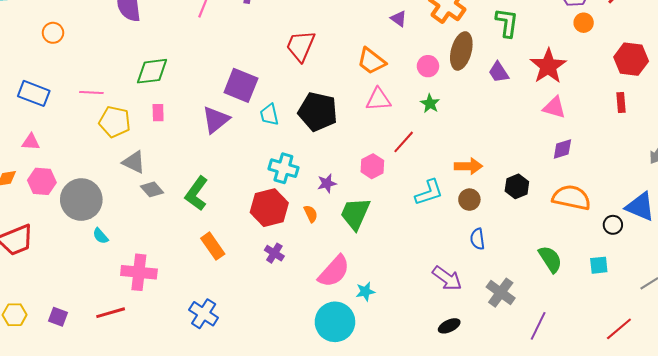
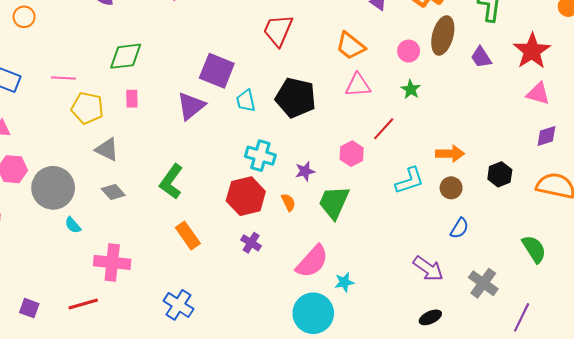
gray diamond: (152, 189) -> (113, 192), moved
blue semicircle: (477, 239) -> (459, 228), turned -140

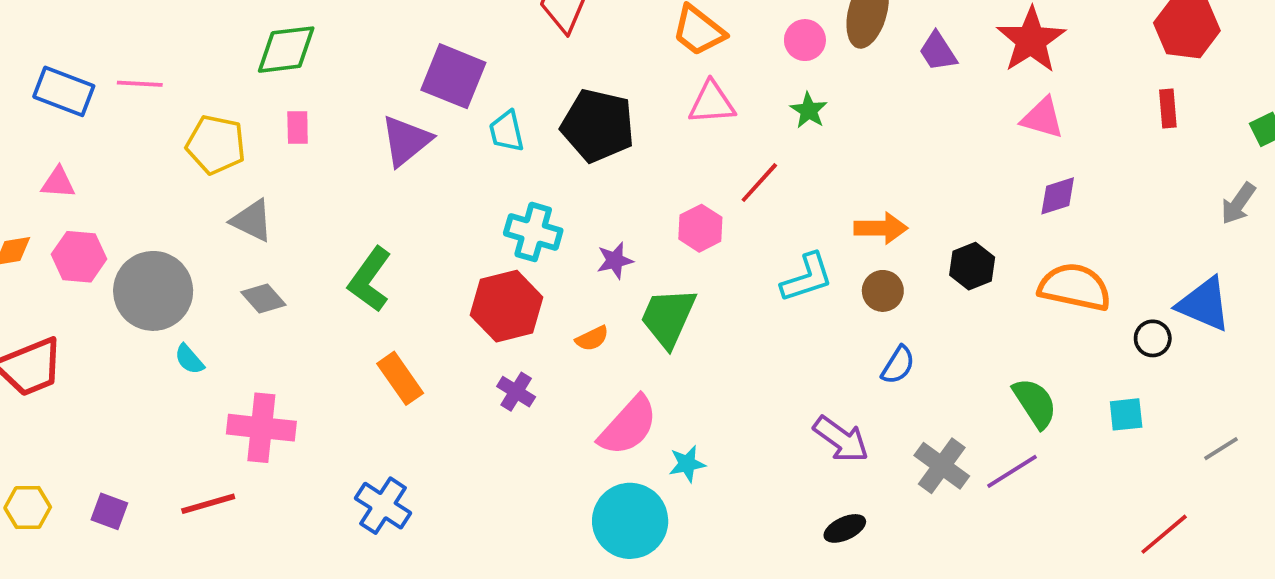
pink line: (63, 78) -> (140, 84), moved
orange semicircle: (288, 202) -> (592, 338), moved, turned 90
purple line: (522, 317) -> (1012, 471), moved, turned 32

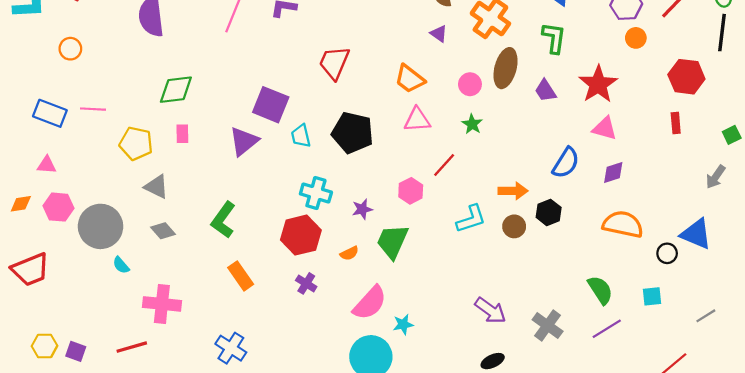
black hexagon: (972, 266) -> (549, 212), moved
blue semicircle: (898, 365) -> (566, 163), moved, size x1.4
purple line: (1012, 471) -> (607, 329), moved
yellow hexagon: (28, 508) -> (45, 346), moved

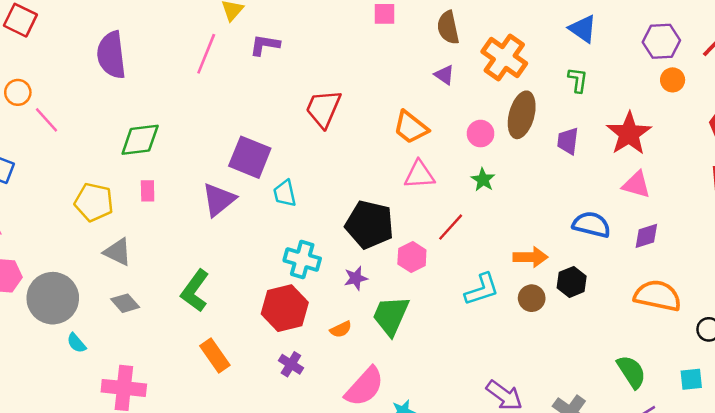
green L-shape: (554, 38) -> (578, 80), size x0.7
purple trapezoid: (545, 91) -> (568, 141), turned 40
pink line: (93, 109) -> (47, 120), moved, turned 45
black pentagon: (353, 133) -> (370, 225), moved
blue semicircle: (566, 163) -> (592, 225), turned -108

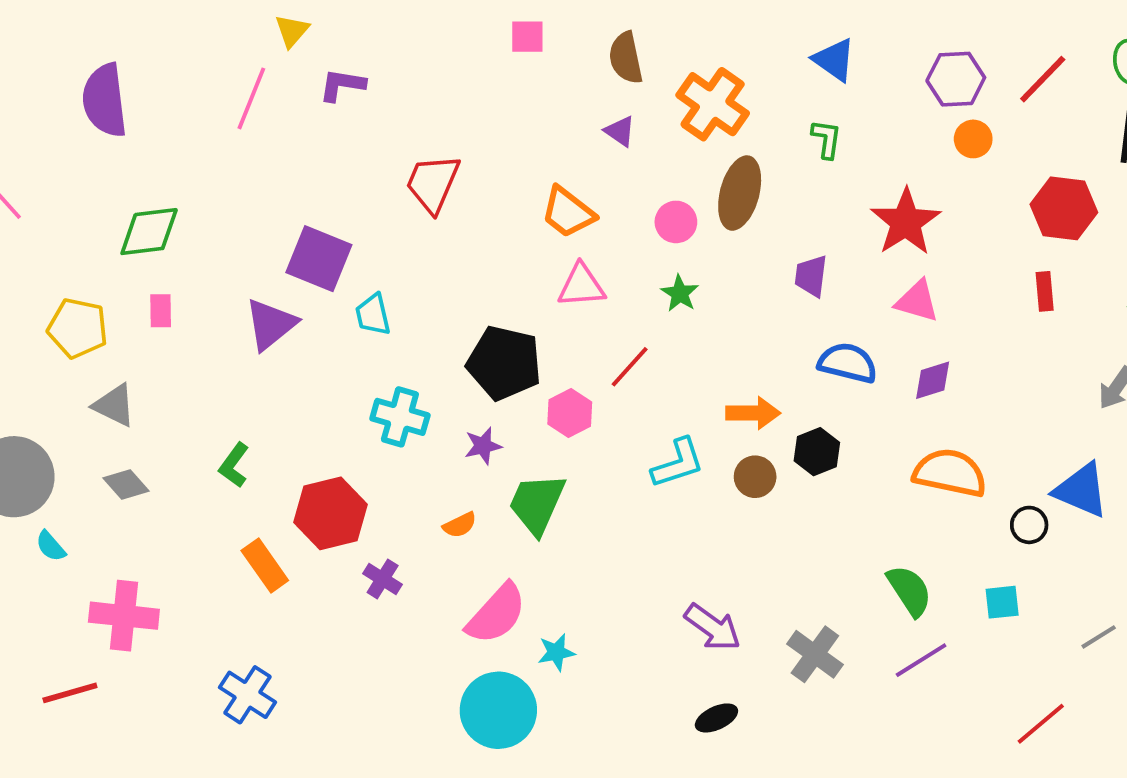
purple trapezoid: (568, 141) -> (811, 276), moved
green L-shape: (195, 291) -> (234, 465), size x0.7
red hexagon: (285, 308) -> (330, 513), moved

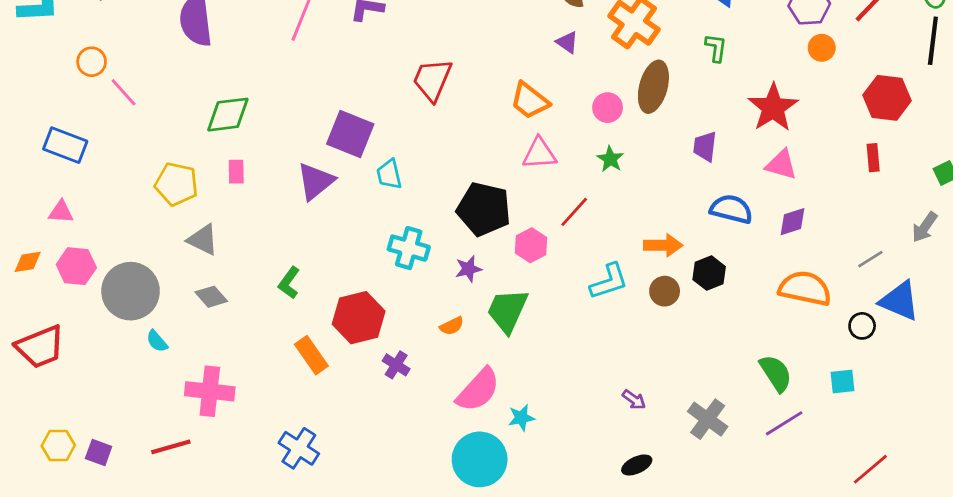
purple arrow: (713, 627) -> (634, 400), size x0.6
gray line: (1099, 637) -> (870, 259), moved

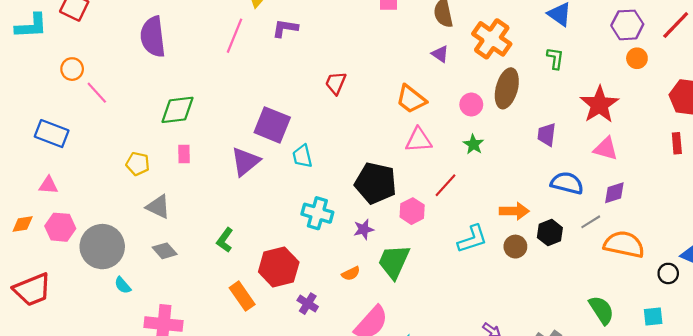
red trapezoid: (432, 80) -> (336, 83), size x0.7
yellow pentagon: (176, 184) -> (138, 164), size x0.7
gray line: (870, 259) -> (591, 222), moved

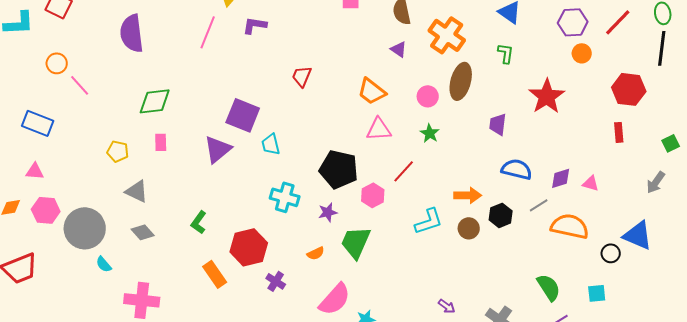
pink triangle: (606, 149) -> (591, 183), moved, size x0.7

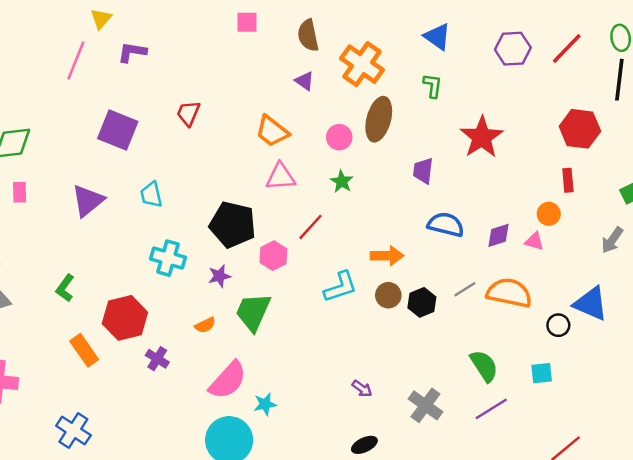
orange circle: (582, 53) -> (549, 214), moved
purple square: (243, 115) -> (118, 130), moved
gray line: (539, 205) -> (465, 289), moved
black hexagon: (501, 215) -> (422, 302), moved

